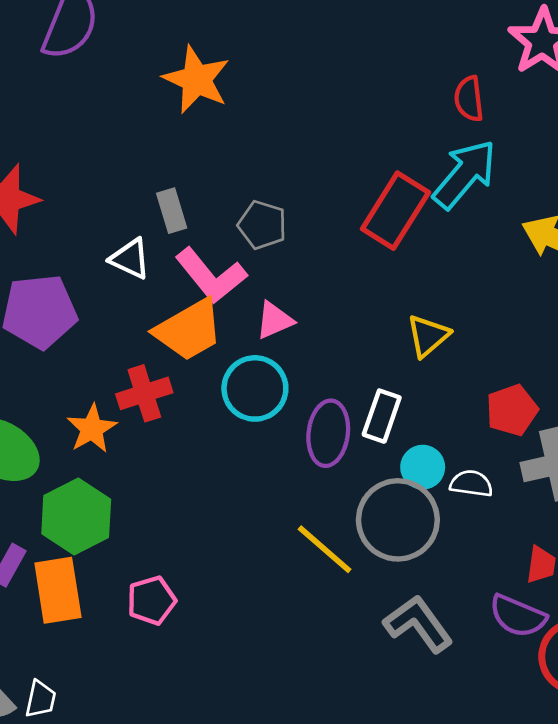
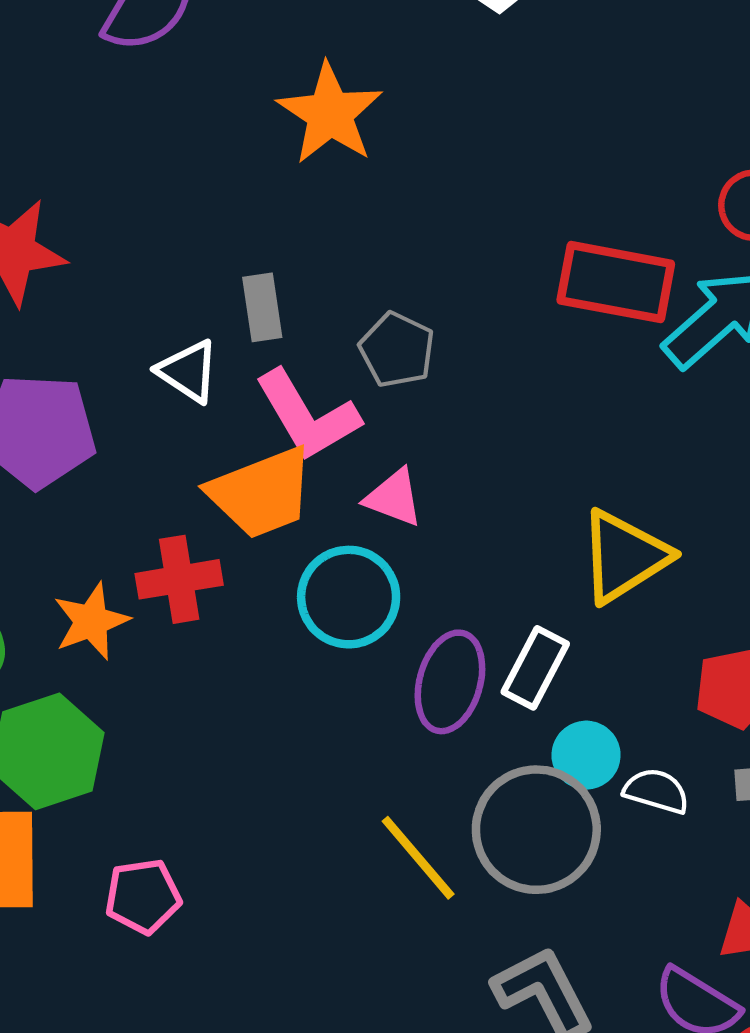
red rectangle: (395, 211) -> (616, 282), moved, turned 60
pink triangle: (274, 320) -> (394, 498), turned 36
yellow triangle: (428, 336) -> (624, 556), size x1.4

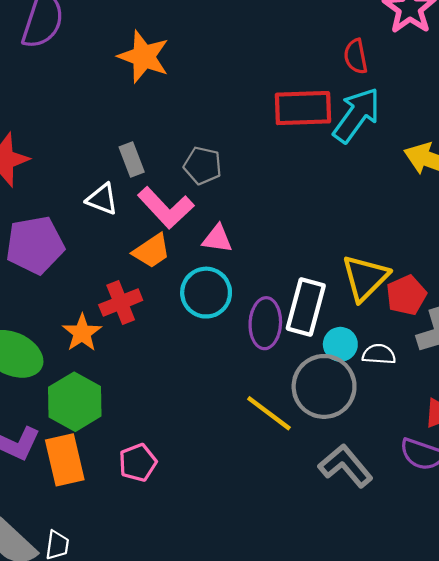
orange trapezoid: (261, 493) -> (152, 251), size x0.7
yellow triangle: (624, 556) -> (365, 278), moved
white rectangle: (535, 668) -> (306, 307), size x1.4

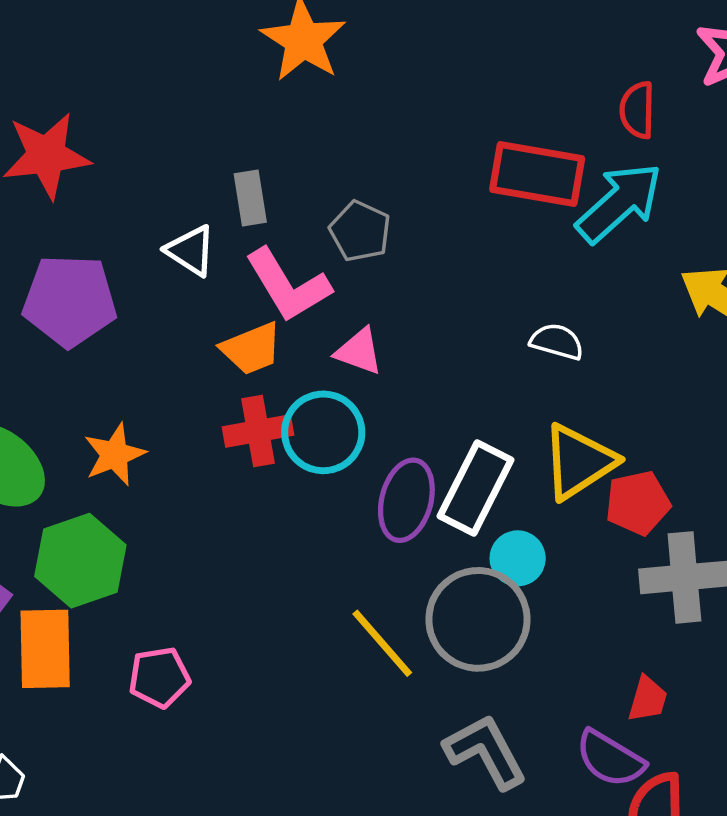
red cross: (121, 303) -> (258, 431), moved
white semicircle: (379, 354) -> (557, 342), moved

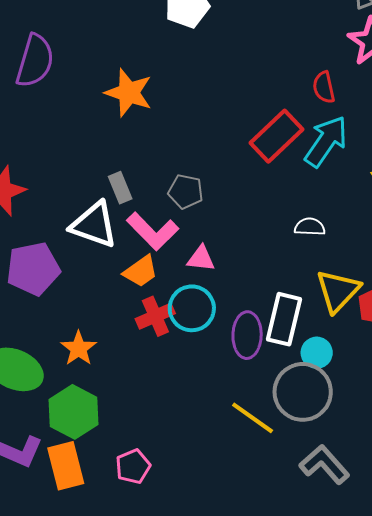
red rectangle: (537, 174) -> (277, 136), turned -40
white triangle: (191, 251) -> (94, 225), size x1.6

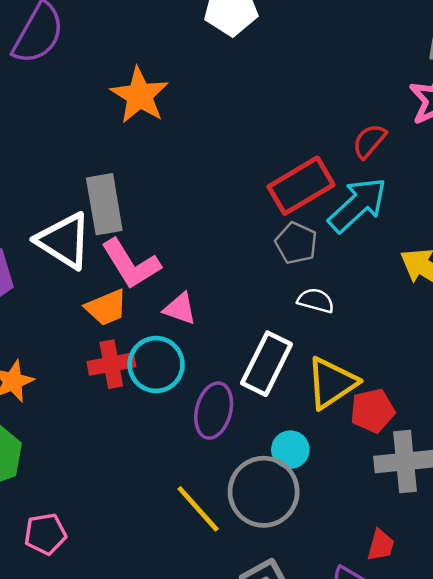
red semicircle: (324, 87) -> (369, 141), turned 40
gray rectangle: (120, 188) -> (104, 204), size x1.6
gray pentagon: (186, 191) -> (296, 243), moved
white rectangle: (284, 319) -> (267, 364), moved

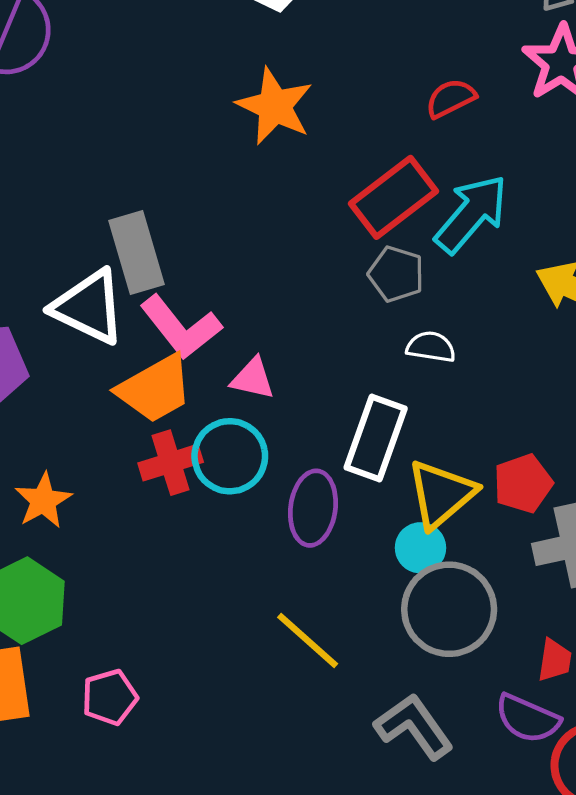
orange star: (140, 95) -> (275, 106), moved
red semicircle: (369, 141) -> (451, 98), moved, turned 30
orange trapezoid: (106, 308) -> (155, 389), size x1.4
yellow triangle: (332, 383) -> (441, 494), moved
gray circle: (264, 492) -> (449, 609), moved

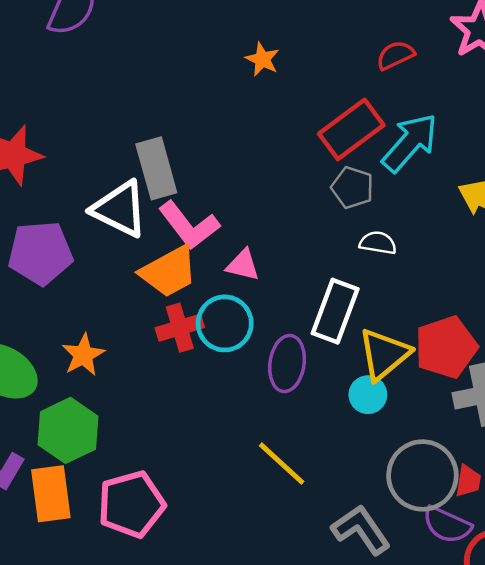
orange star: (275, 106) -> (262, 59), size x0.6
red pentagon: (523, 484) -> (446, 347), size x1.4
gray circle: (449, 609) -> (422, 475), moved
pink pentagon: (110, 697) -> (131, 504), size x1.6

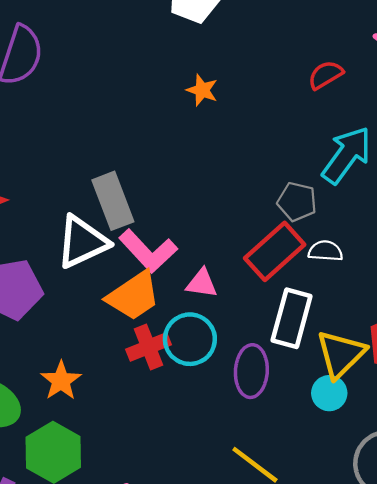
red rectangle: (351, 129) -> (275, 251), moved
white triangle: (120, 209) -> (82, 242), turned -46

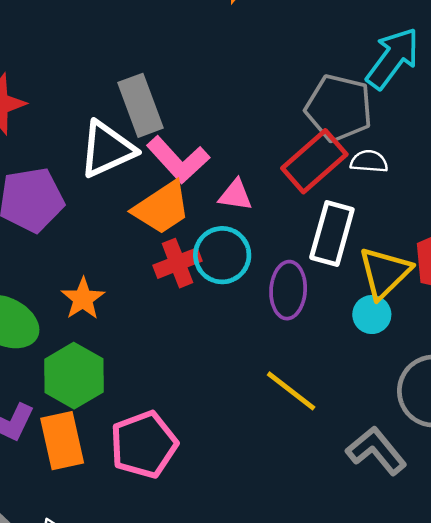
gray pentagon: (297, 202) -> (339, 108), size x1.6

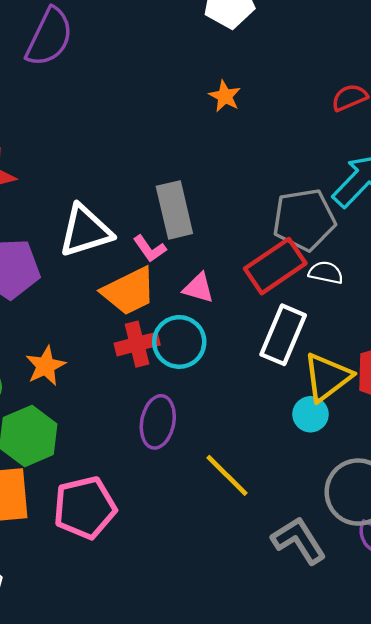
gray rectangle: (140, 105) -> (174, 210), moved
gray pentagon: (339, 108) -> (304, 220), turned -30
pink L-shape: (178, 160) -> (150, 249), size x0.6
purple ellipse: (288, 290) -> (158, 422), moved

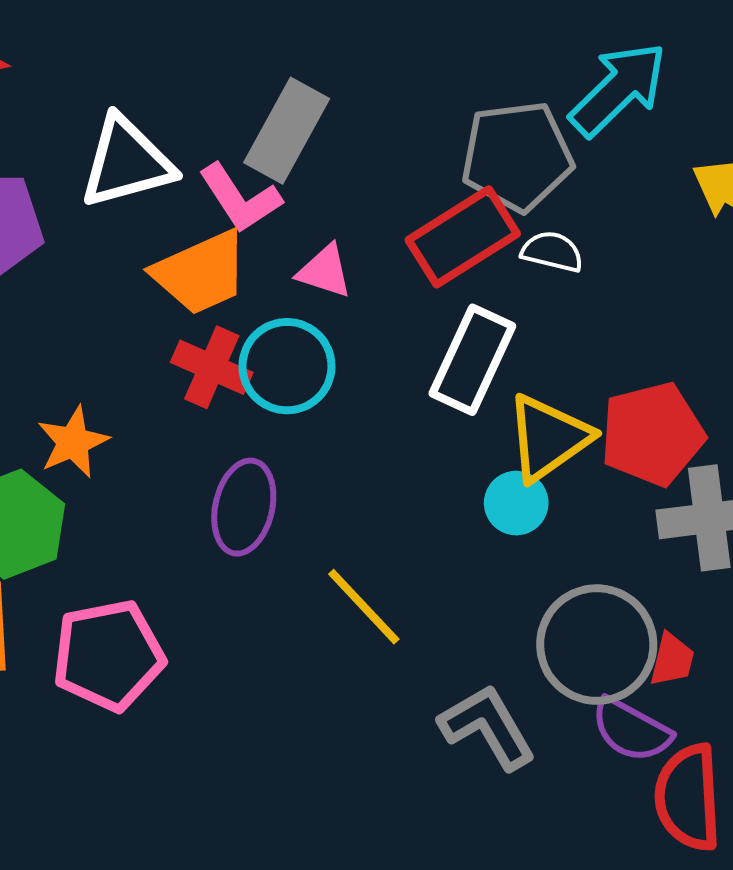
gray rectangle: (174, 210) -> (287, 131), turned 40
pink L-shape: (150, 249) -> (240, 198), size x1.4
red cross: (137, 344) -> (212, 367), turned 36
orange star: (46, 366) -> (73, 442), moved

